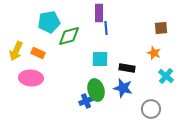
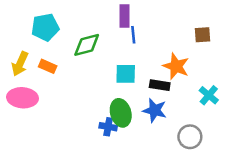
cyan pentagon: (49, 22) -> (45, 27), moved
orange star: (154, 53) -> (176, 66), moved, size x1.5
pink ellipse: (31, 78) -> (23, 98), moved
blue cross: (86, 101) -> (108, 127), turned 32

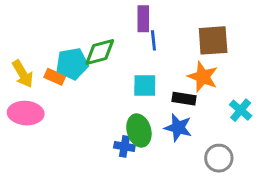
cyan pentagon: (45, 27) -> (72, 64), moved
brown square: (202, 35) -> (213, 40), moved, size x1.6
yellow arrow: (20, 64) -> (23, 74), turned -55

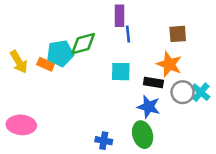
brown square: (213, 40) -> (178, 34), size x0.7
pink ellipse: (26, 113) -> (21, 125), moved
green ellipse: (139, 130) -> (143, 135), moved
blue cross: (124, 146) -> (104, 141), moved
gray circle: (219, 158) -> (183, 92), moved

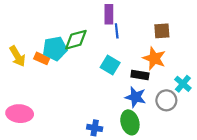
cyan square: (121, 72) -> (110, 65), turned 30
gray circle: (183, 92) -> (166, 100), moved

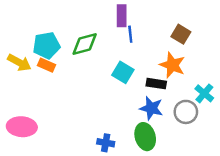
brown square: (162, 31) -> (181, 34), turned 35
cyan pentagon: (55, 48) -> (46, 45), moved
yellow arrow: (17, 56) -> (19, 63), turned -30

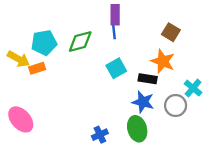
blue line: (130, 34) -> (114, 31), moved
orange rectangle: (46, 65) -> (37, 68), moved, turned -42
cyan square: (123, 72) -> (116, 68), turned 30
pink ellipse: (22, 127) -> (21, 119), turned 44
blue cross: (106, 143) -> (100, 135), turned -35

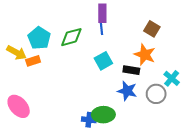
cyan pentagon: (44, 43) -> (39, 38), turned -30
green ellipse: (137, 129) -> (103, 115), moved, turned -75
blue cross: (100, 135) -> (89, 120), turned 32

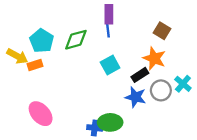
black rectangle: (131, 70) -> (140, 75), turned -42
gray circle: (156, 94) -> (161, 90), moved
pink ellipse: (19, 106) -> (41, 114), moved

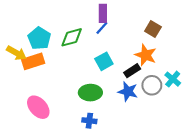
blue line: (108, 30) -> (102, 28), turned 48
orange rectangle: (35, 65) -> (33, 61), size x1.5
green ellipse: (110, 122) -> (90, 93), moved

